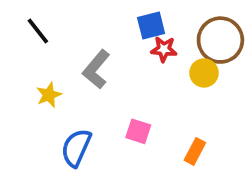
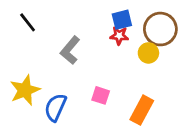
blue square: (151, 25) -> (122, 20), moved
yellow star: (49, 95) -> (25, 90), moved, size x1.6
orange rectangle: (195, 151) -> (142, 110), size x1.5

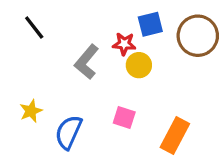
red star: (119, 36) -> (124, 44), moved
yellow circle: (148, 53) -> (139, 65), moved
yellow star: (25, 90) -> (31, 111), size x0.6

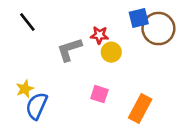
blue square: (150, 24) -> (139, 18), moved
gray L-shape: (87, 62) -> (69, 49), turned 32
blue semicircle: (69, 132) -> (37, 106), moved

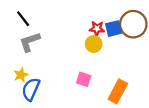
blue square: (139, 18) -> (113, 29), moved
red star: (99, 35) -> (97, 29), moved
gray L-shape: (69, 49) -> (30, 42), moved

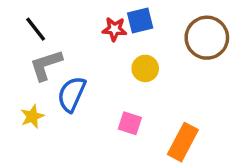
red star: (97, 29) -> (114, 29), moved
blue square: (113, 29) -> (140, 21), moved
blue semicircle: (31, 89) -> (72, 94), moved

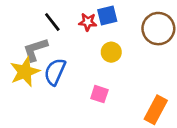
black line: (36, 29) -> (52, 22), moved
yellow star: (32, 116) -> (25, 72), moved, size x1.6
orange rectangle: (183, 142) -> (156, 110), moved

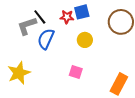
gray L-shape: (35, 50) -> (27, 26), moved
yellow star: (25, 72) -> (19, 73), moved
blue semicircle: (55, 72) -> (46, 39), moved

